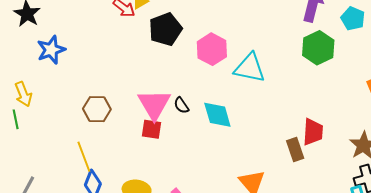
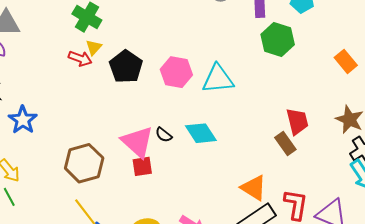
brown hexagon: (97, 109) -> (84, 163), size x1.4

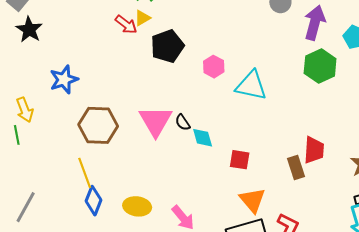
pink hexagon: (176, 72) -> (214, 67), size x0.7
blue star: (23, 120) -> (64, 80), moved
cyan diamond: (201, 133) -> (203, 138), moved, size x0.7
red square: (142, 166) -> (240, 160), moved

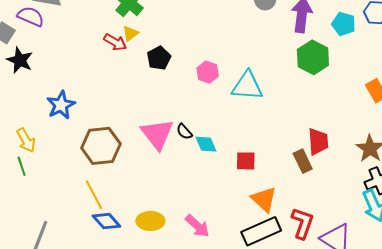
black pentagon: (167, 46) -> (159, 58), size x0.7
blue diamond: (93, 201) -> (106, 221), turned -56

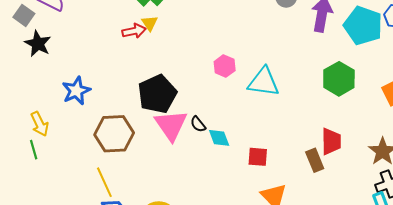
cyan pentagon: (344, 24) -> (363, 26), size x1.6
yellow triangle: (130, 33) -> (150, 23), turned -30
red arrow: (115, 42) -> (134, 31), turned -45
green hexagon: (313, 57) -> (339, 79), moved
black pentagon: (159, 58) -> (157, 94), moved, size x1.6

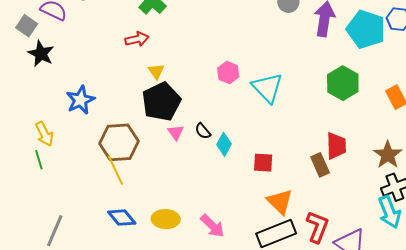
yellow triangle: (150, 23) -> (156, 71), moved
cyan triangle: (264, 82) -> (267, 88), turned 40
pink triangle: (171, 125) -> (176, 133), size x0.5
cyan diamond: (219, 138) -> (224, 144), turned 50
yellow line: (104, 182) -> (115, 170), moved

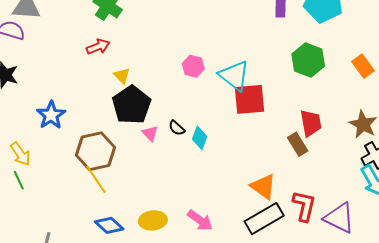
red square: (263, 163) -> (249, 99), moved, size x1.6

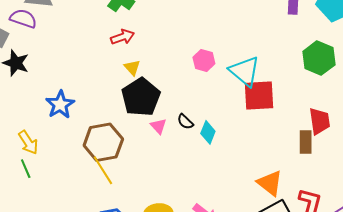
red arrow: (98, 47) -> (122, 37), moved
brown rectangle: (298, 144) -> (306, 142), turned 30

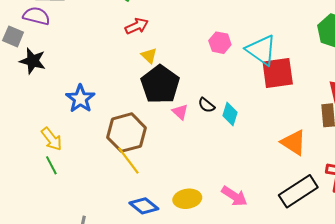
orange triangle: (270, 183) -> (293, 142), moved

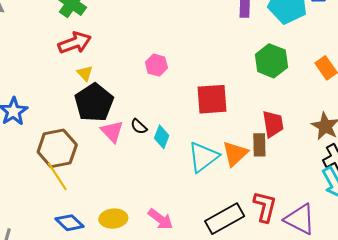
red arrow: (137, 26) -> (75, 43), size x1.4
cyan triangle: (261, 50) -> (203, 157), moved, turned 44
pink triangle: (180, 112) -> (112, 131), size x1.4
orange triangle: (293, 142) -> (235, 154), moved, turned 40

